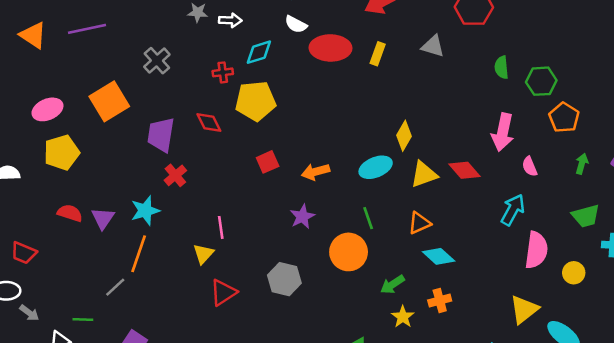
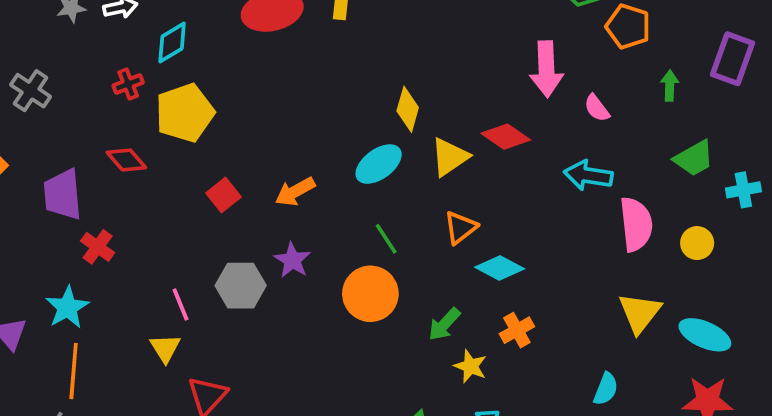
cyan arrow: (513, 210) -> (588, 175), turned -96
gray hexagon: (284, 279) -> (241, 286), moved

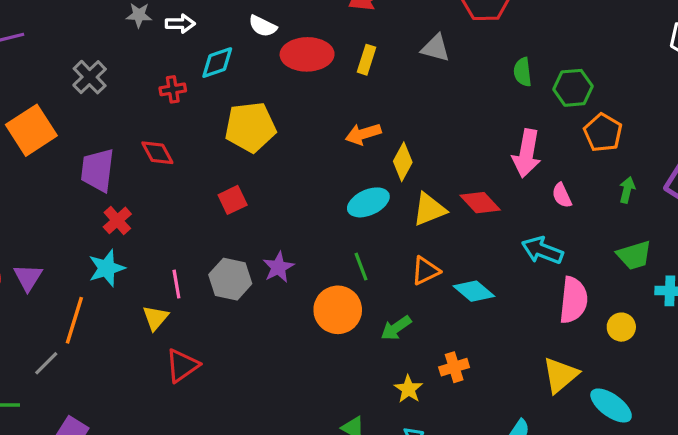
yellow pentagon: (185, 113) -> (250, 127), moved
orange arrow: (295, 192) -> (363, 134), moved
cyan diamond: (500, 268) -> (474, 291), moved
cyan star: (67, 307) -> (107, 268), moved
green arrow: (444, 324) -> (396, 328), moved

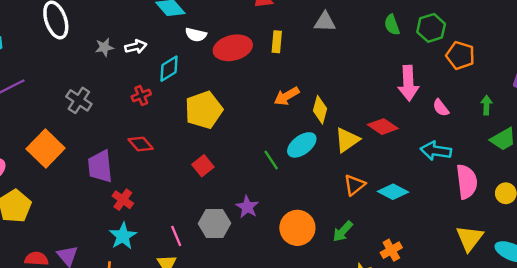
green arrow: (627, 190) -> (486, 105), moved
green line: (361, 267) -> (271, 160), moved

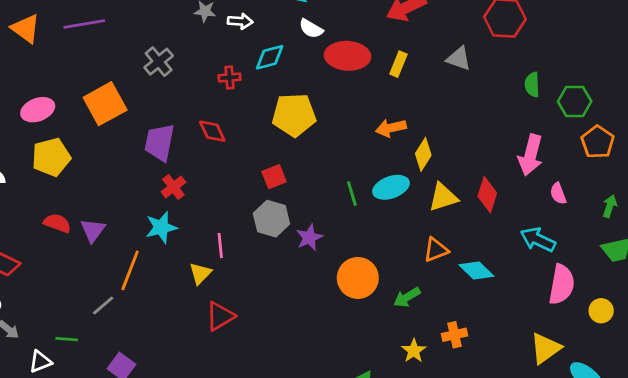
red diamond: (383, 127) -> (487, 195), turned 56
gray hexagon: (214, 223) -> (271, 219), moved

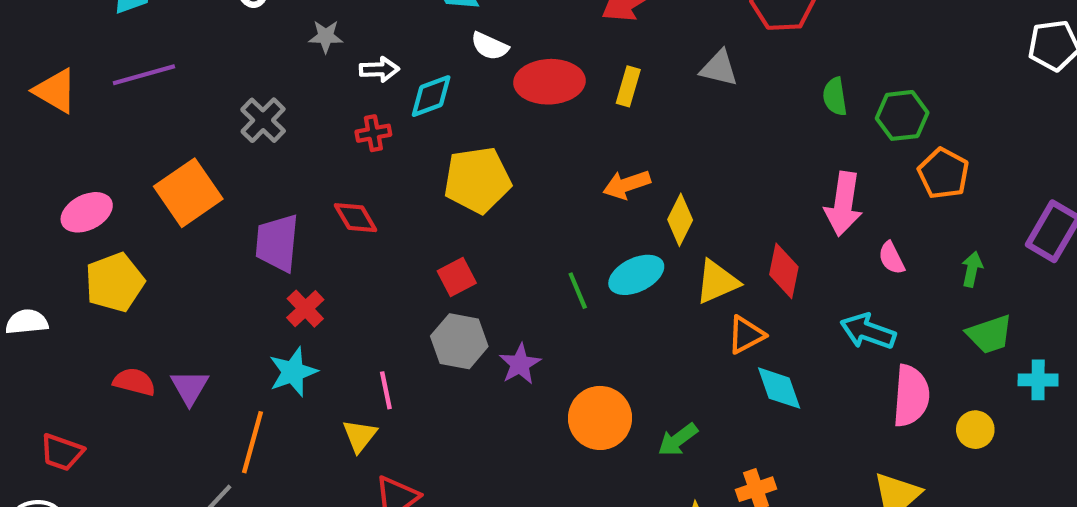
white arrow: (240, 21) -> (379, 69), moved
orange triangle: (436, 250) -> (746, 335), moved
cyan diamond: (476, 271) -> (779, 388), turned 32

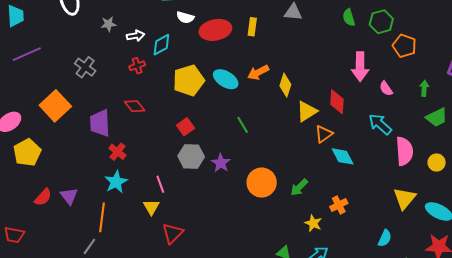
cyan ellipse: (636, 275) -> (226, 79), moved, turned 65
cyan arrow: (868, 331) -> (380, 124), turned 30
red semicircle: (134, 382) -> (43, 197), turned 126

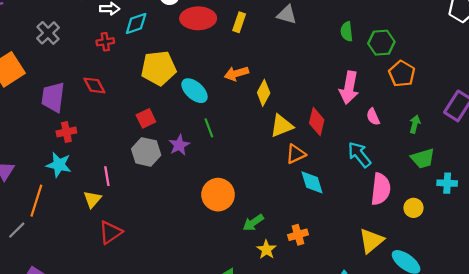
cyan ellipse: (226, 79) -> (194, 91), moved
red cross: (117, 152) -> (66, 132), turned 30
purple star: (221, 163) -> (179, 145), moved
cyan star: (116, 182) -> (59, 165), turned 30
green arrow: (299, 187) -> (253, 223), moved

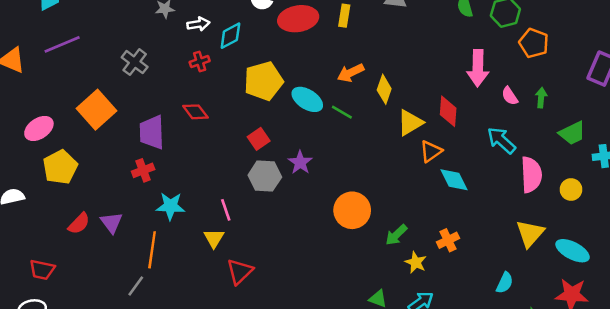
green arrow: (415, 124) -> (541, 98), moved
green line: (209, 128) -> (342, 112), moved, turned -30
red cross: (66, 132) -> (143, 170), moved

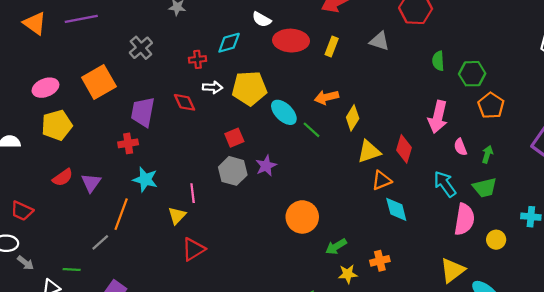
white arrow: (198, 24) -> (212, 87), moved
green trapezoid: (572, 133) -> (485, 188), moved
yellow star: (416, 262) -> (348, 274), turned 30

